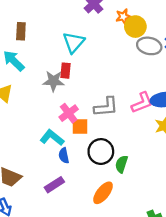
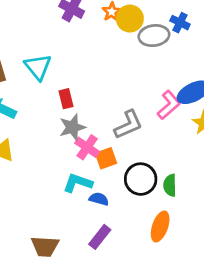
cyan triangle: (74, 42) -> (38, 67), moved
gray star: (54, 81) -> (72, 127), moved
blue semicircle: (64, 156) -> (99, 199), turned 136

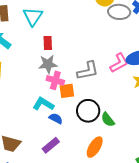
pink cross: (87, 147) -> (55, 80), turned -30
green semicircle: (170, 185) -> (108, 120), turned -49

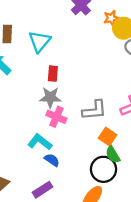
orange square: (67, 91) -> (108, 136), moved, turned 35
black circle: (88, 111) -> (104, 169), moved
green semicircle: (108, 120) -> (113, 155), moved

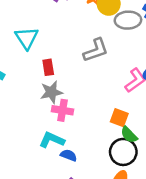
gray L-shape: (94, 110) -> (96, 50), moved

